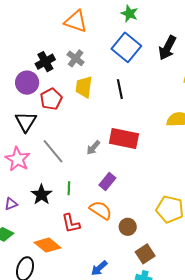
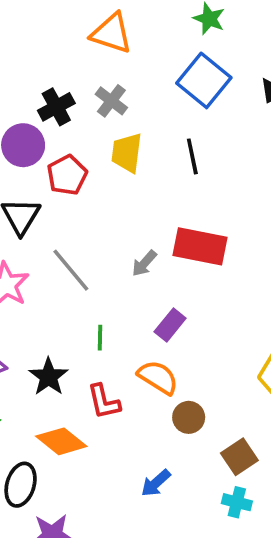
black star: (41, 195) -> (49, 377), moved
brown circle: (128, 227) -> (189, 417), moved

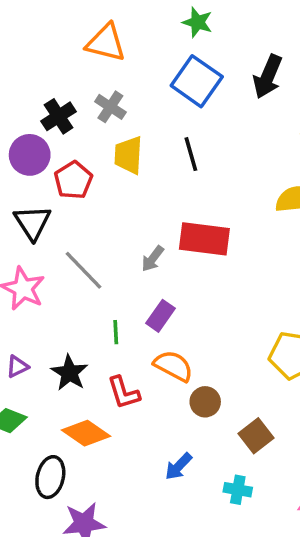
purple rectangle: (170, 325) -> (160, 316), moved
cyan cross: (237, 502) -> (238, 490), moved

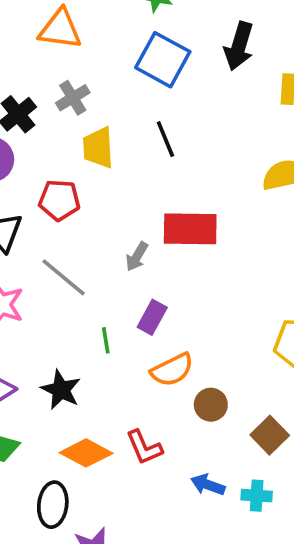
gray cross: (110, 107) -> (73, 98), turned 32
red pentagon: (73, 180) -> (59, 200), moved, turned -30
orange semicircle: (173, 366) -> (172, 370), turned 132
red L-shape: (124, 393) -> (144, 447), moved
blue arrow: (178, 466) -> (208, 485), moved, turned 72

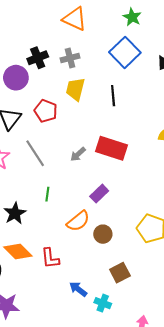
purple rectangle: (152, 317) -> (99, 194), moved
orange semicircle: (172, 370) -> (78, 221), turned -30
brown circle: (211, 405) -> (103, 234), moved

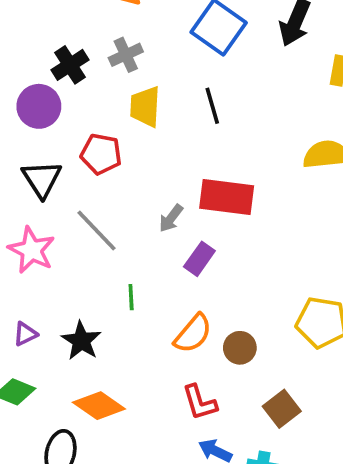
purple rectangle: (99, 194) -> (199, 259), moved
red L-shape: (50, 258) -> (200, 402), moved

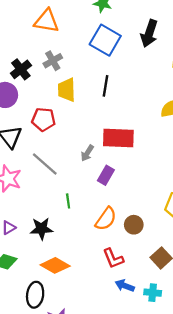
black line: (212, 106) -> (105, 86), turned 30
black star: (81, 341) -> (41, 229), turned -30

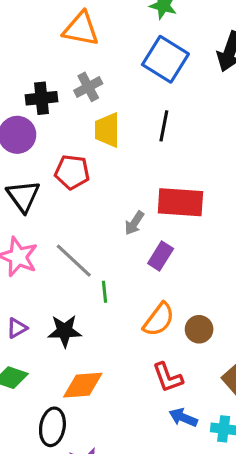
black cross: (21, 69) -> (42, 98), turned 30
gray line: (45, 164) -> (74, 261), moved
orange diamond: (55, 265) -> (83, 385), turned -36

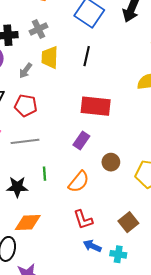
red pentagon: (72, 172) -> (26, 105), moved
gray arrow: (134, 223) -> (26, 71), moved
gray line: (74, 261) -> (25, 141), turned -52
green line: (105, 292) -> (45, 174), moved
brown circle: (199, 329) -> (111, 162), moved

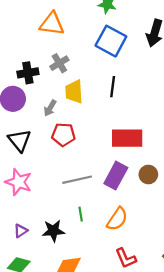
red pentagon: (26, 105) -> (63, 135), moved
gray line: (25, 141) -> (77, 180), moved
purple rectangle: (81, 141) -> (116, 176), size x1.4
brown circle: (111, 162) -> (148, 175), moved

